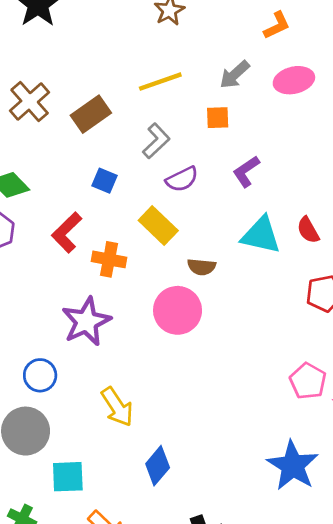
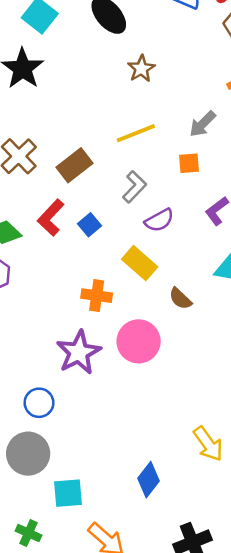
blue square: (105, 181) -> (89, 225), turned 30
red L-shape: (67, 232) -> (51, 218), moved
brown semicircle: (202, 267) -> (180, 299), turned 40
pink circle: (178, 310) -> (139, 341), moved
yellow arrow: (117, 407) -> (208, 444), moved

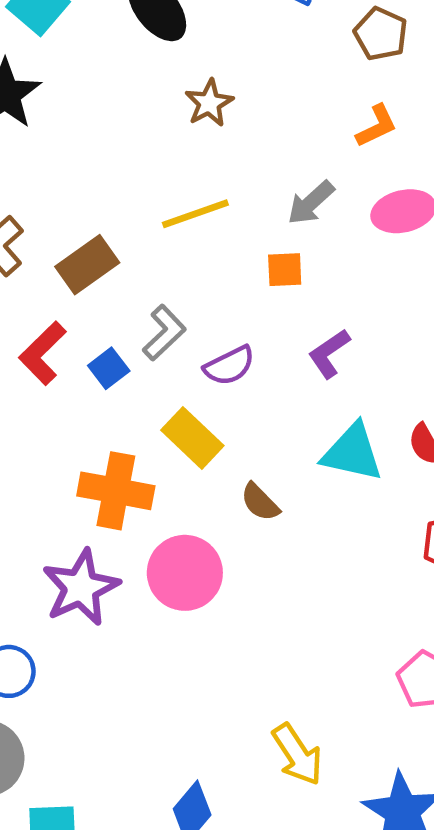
gray L-shape: (134, 187) -> (164, 333), moved
orange cross: (97, 296) -> (116, 491), size x1.4

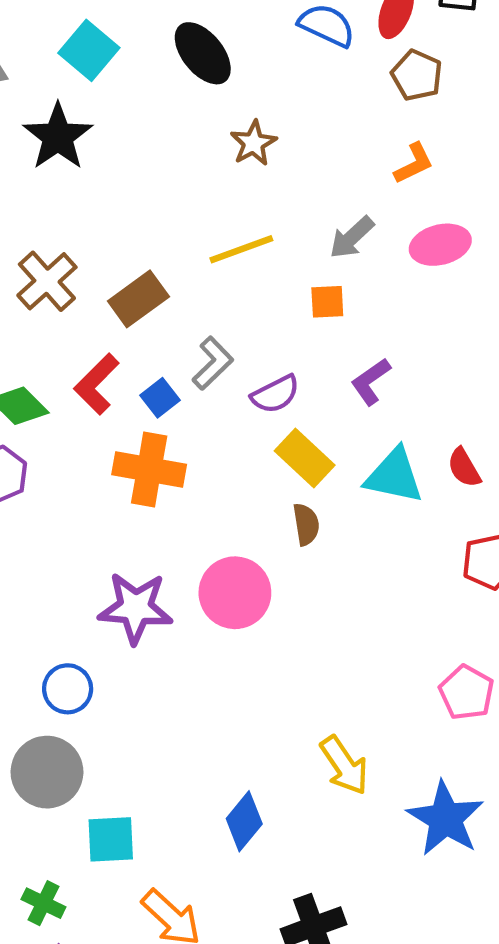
yellow rectangle: (192, 438) -> (305, 458), moved
orange cross: (116, 491) -> (149, 469), moved
brown semicircle: (260, 502) -> (306, 524), turned -144
purple star: (81, 588) -> (136, 608), turned 30

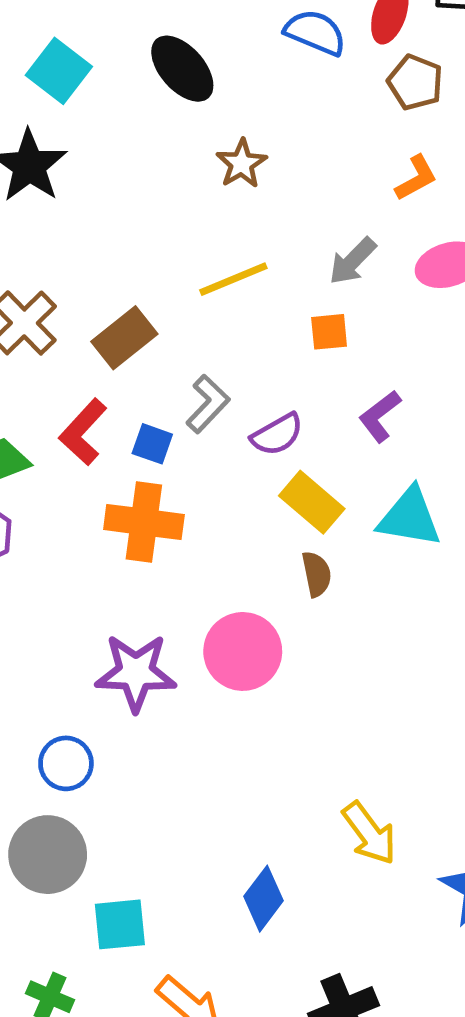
blue square: (160, 398) -> (152, 444), turned -30

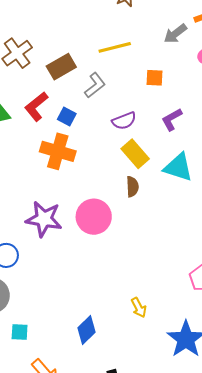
gray arrow: (352, 261) -> (175, 34), moved
gray L-shape: (208, 404) -> (95, 85), moved
yellow arrow: (369, 833) -> (139, 308), size x0.7
cyan square: (120, 924) -> (20, 332), size x0.7

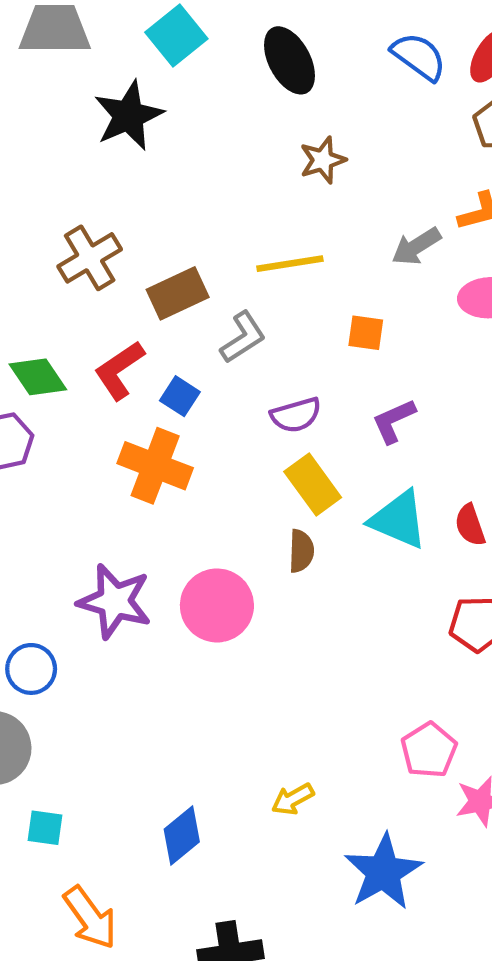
yellow arrow: (139, 308) -> (293, 799), turned 84

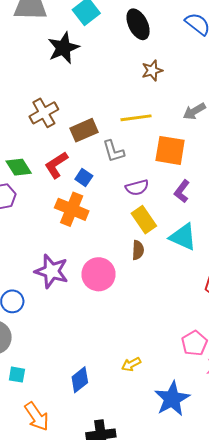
orange square: (366, 333) -> (170, 150), size x1.8
gray L-shape: (243, 337) -> (113, 151), turned 105
purple L-shape: (394, 421) -> (182, 191), turned -30

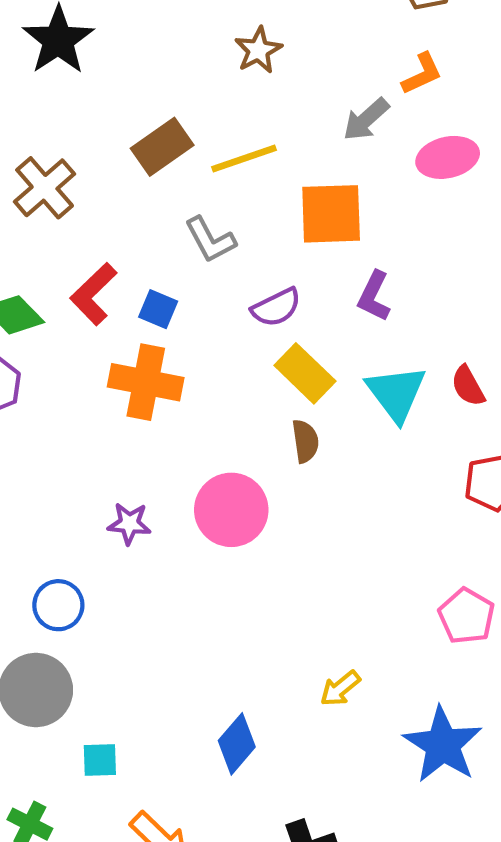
brown rectangle: (84, 130) -> (162, 147), moved
cyan triangle: (183, 237) -> (396, 393), turned 40
purple star: (52, 271) -> (129, 524), size x0.6

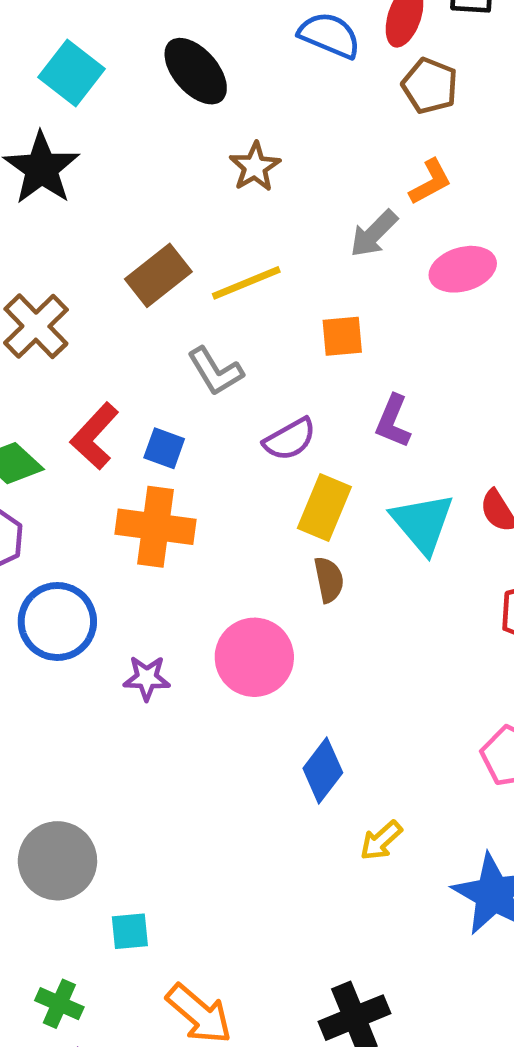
orange square: (331, 214) -> (342, 336), size x0.6
yellow rectangle: (305, 373) -> (324, 508), turned 72
blue circle: (58, 605) -> (57, 621), moved, size x1.4
blue diamond: (237, 744) -> (323, 771), moved

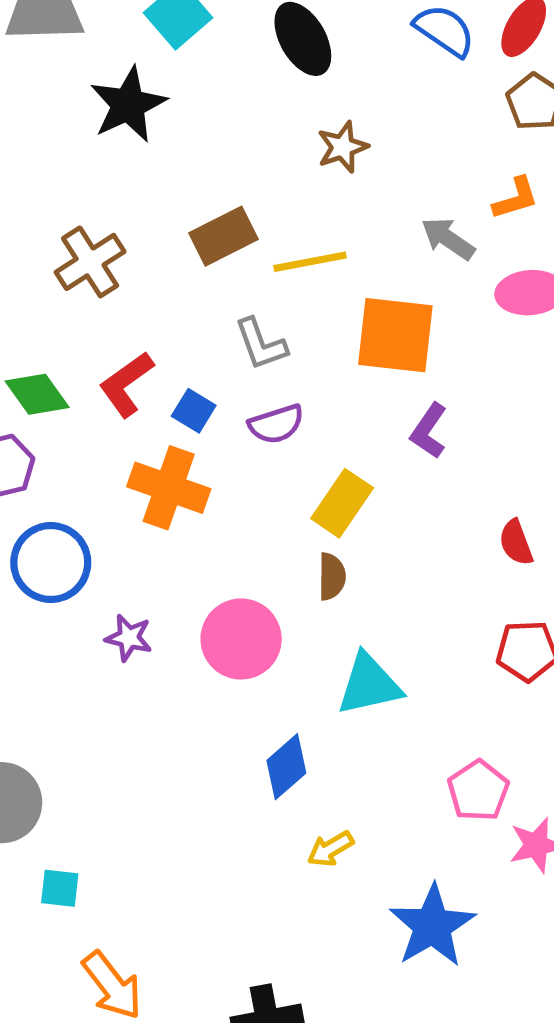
gray arrow: (374, 234) -> (448, 239), turned 68
orange square: (342, 336) -> (395, 335), size x1.8
purple semicircle: (290, 439) -> (276, 424), moved
cyan triangle: (423, 523) -> (369, 684), moved, turned 46

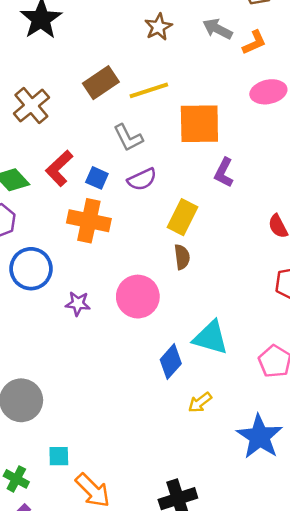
gray arrow: (448, 239) -> (218, 29), moved
cyan triangle: (369, 684) -> (211, 338), moved, turned 36
cyan square: (60, 888) -> (59, 456), moved

